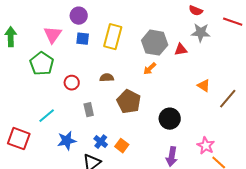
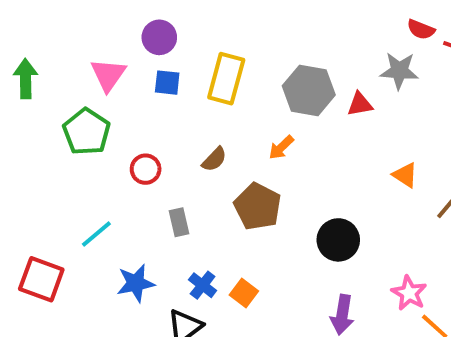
red semicircle: (196, 11) -> (421, 29), moved
orange arrow: (150, 69) -> (281, 147), moved
brown semicircle: (107, 78) -> (214, 159), turned 136

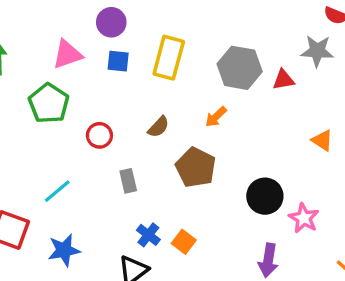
pink triangle: (108, 75) -> (67, 54), turned 36
blue star: (136, 283) -> (64, 250), moved
pink star: (409, 293) -> (304, 218), moved

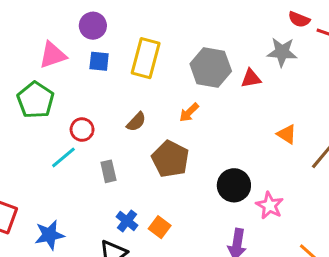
cyan line: (57, 191) -> (63, 157), moved

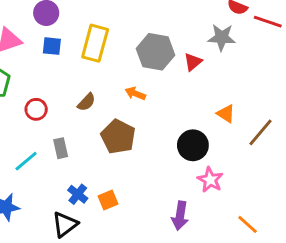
red triangle: (251, 78) -> (193, 62), turned -30
orange arrow: (189, 112) -> (135, 94), turned 66
cyan line: (63, 157) -> (26, 161), moved
black circle: (234, 185) -> (193, 145), moved
orange square: (160, 227) -> (108, 200), turned 30

